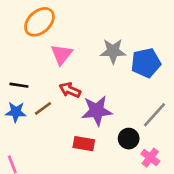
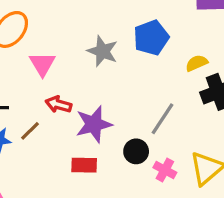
gray star: (113, 51) -> (102, 51), turned 30
blue pentagon: (146, 63) -> (151, 38), moved

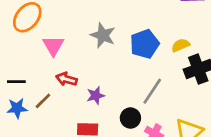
blue pentagon: (151, 38) -> (145, 44), moved
purple star: (94, 124) -> (96, 96), size x0.6

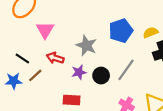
gray star: (103, 35) -> (86, 45), moved
black line: (16, 82) -> (22, 59), moved, turned 32
black circle: (130, 118) -> (101, 76), moved

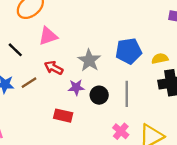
pink triangle: (45, 30) -> (48, 36), turned 30
black line: (22, 59) -> (15, 50), moved
gray line: (126, 70) -> (127, 94), turned -45

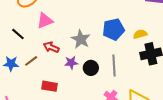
red rectangle: (63, 116) -> (50, 86), moved

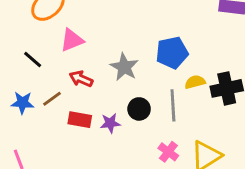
yellow semicircle: (140, 34) -> (195, 82), moved
purple star: (71, 63) -> (110, 123), moved
red rectangle: (50, 86) -> (80, 120), moved

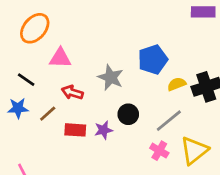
pink triangle: (72, 40) -> (60, 58), turned 30
blue star: (22, 103) -> (18, 108), moved
gray line: (173, 105) -> (169, 121), moved, turned 60

